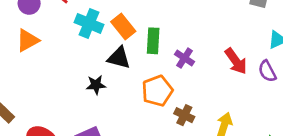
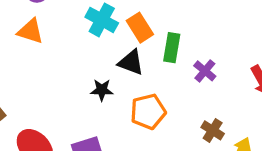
orange triangle: (28, 40) -> (30, 31), turned 40
orange pentagon: (157, 91) -> (148, 112), moved
brown cross: (184, 115) -> (213, 130), moved

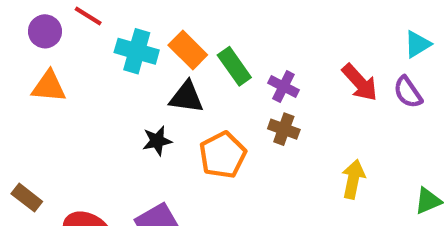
green rectangle: (172, 48) -> (234, 66), turned -32
brown cross: (213, 130) -> (284, 129), moved

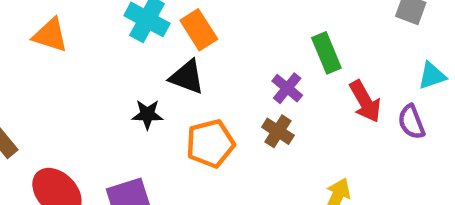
green rectangle: (234, 66) -> (326, 53), moved

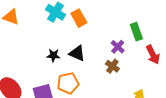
black triangle: (187, 77) -> (77, 53), moved
orange pentagon: (210, 144) -> (68, 83), moved

